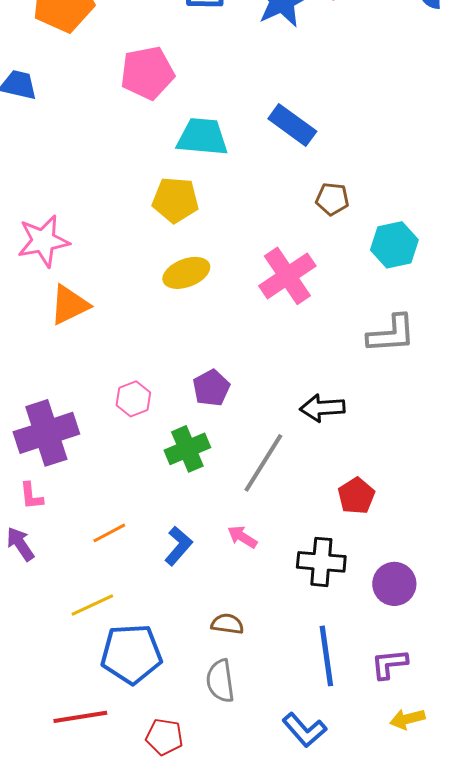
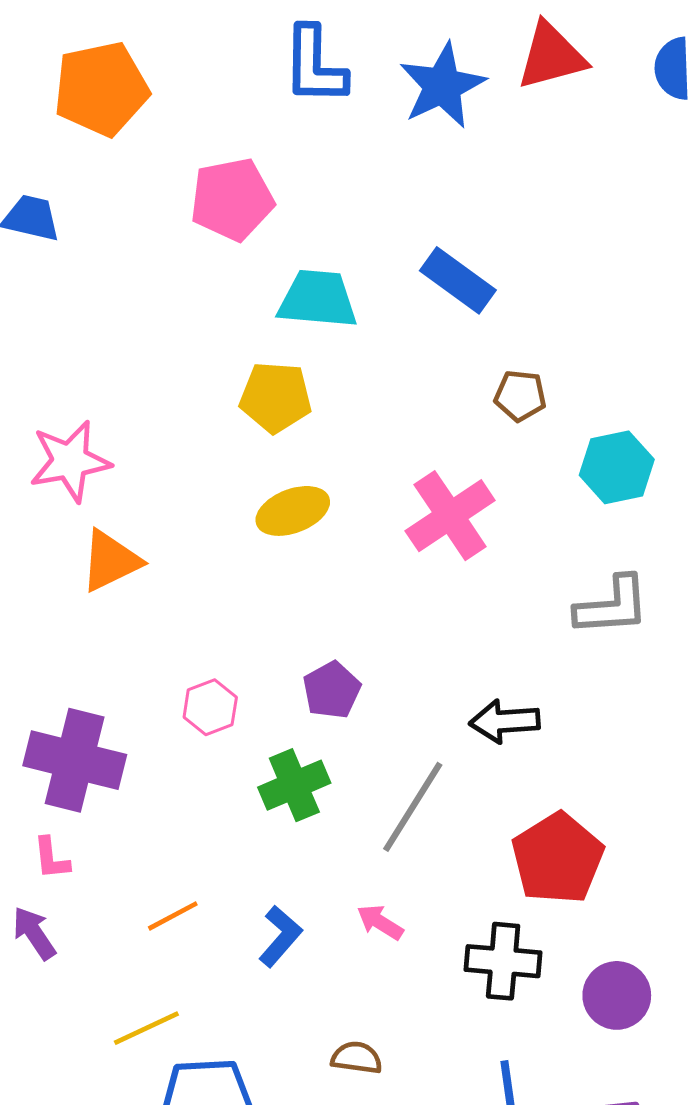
purple cross: (46, 433) -> (75, 760), turned 32
red pentagon: (356, 496) -> (558, 858), size x1.6

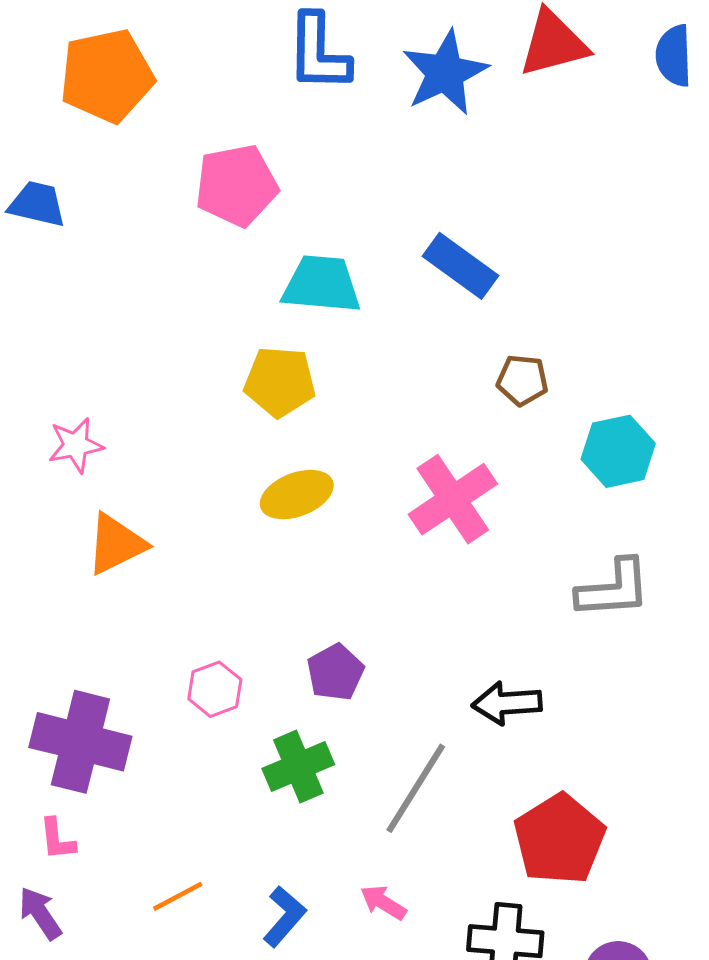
pink star: (70, 461) -> (76, 445), size x0.7

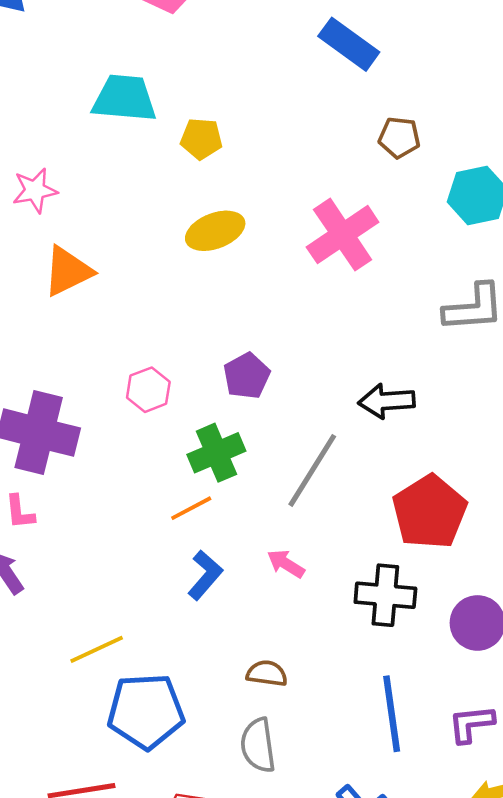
cyan trapezoid: (321, 284) -> (124, 98), moved
yellow pentagon: (280, 382) -> (201, 139), size x0.7
orange line: (178, 896) -> (191, 508), moved

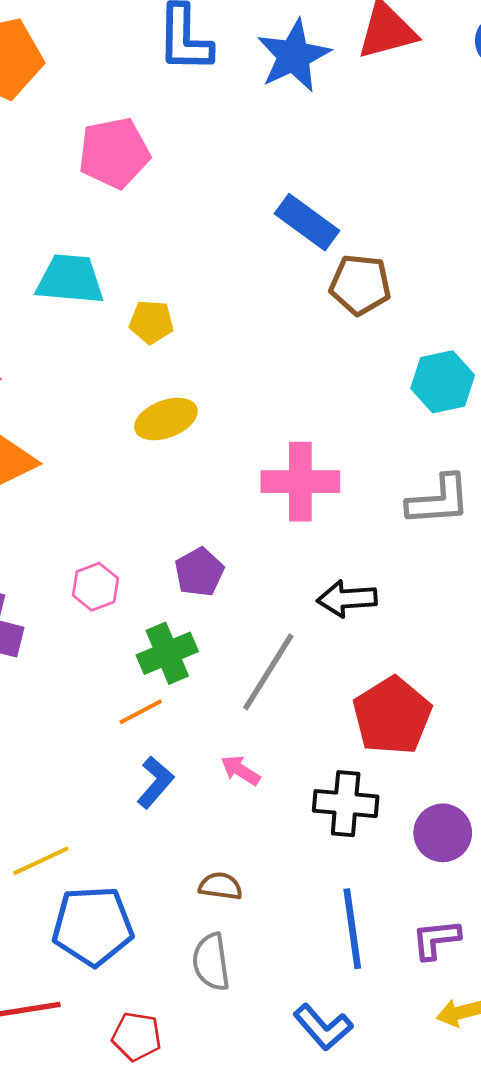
brown pentagon: (399, 137) -> (360, 285), moved, size x1.4
pink cross: (343, 235) -> (300, 482), moved, turned 34

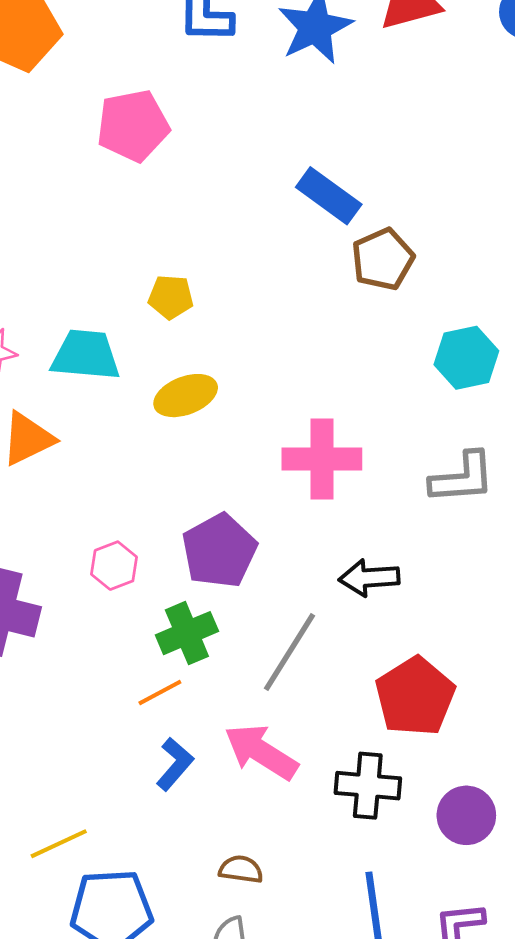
cyan trapezoid: (70, 279) -> (86, 355), moved
brown pentagon: (360, 285) -> (383, 259), turned -30
purple pentagon: (199, 572) -> (219, 551), size x1.5
pink arrow: (240, 770) -> (261, 752), size x1.8

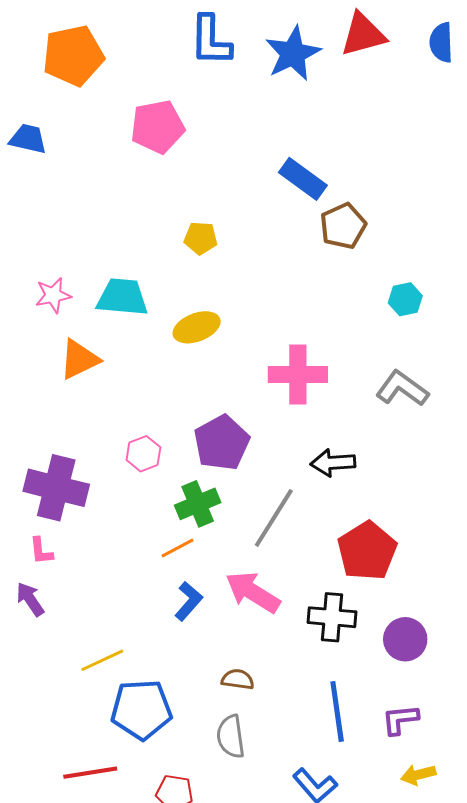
yellow pentagon: (171, 297) -> (201, 238), moved
cyan hexagon: (466, 358) -> (405, 299), size x0.7
gray L-shape: (462, 478) -> (402, 389), turned -140

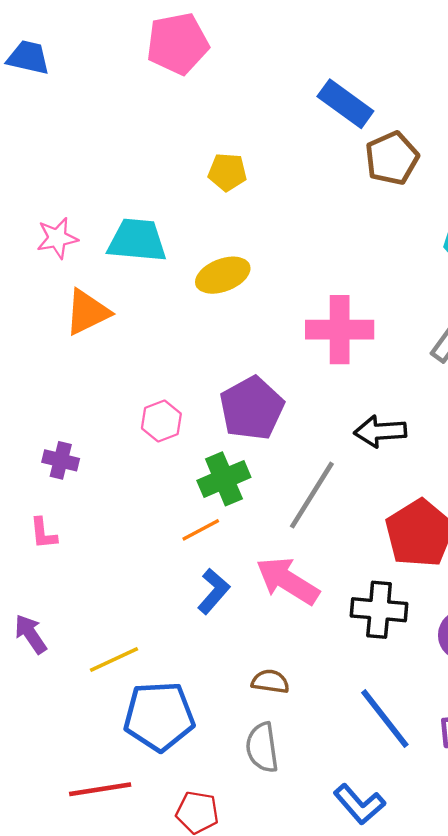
purple cross: (56, 488) -> (61, 460), size x0.5
purple arrow: (30, 599) -> (31, 634), moved
blue line: (337, 711) -> (385, 719), turned -30

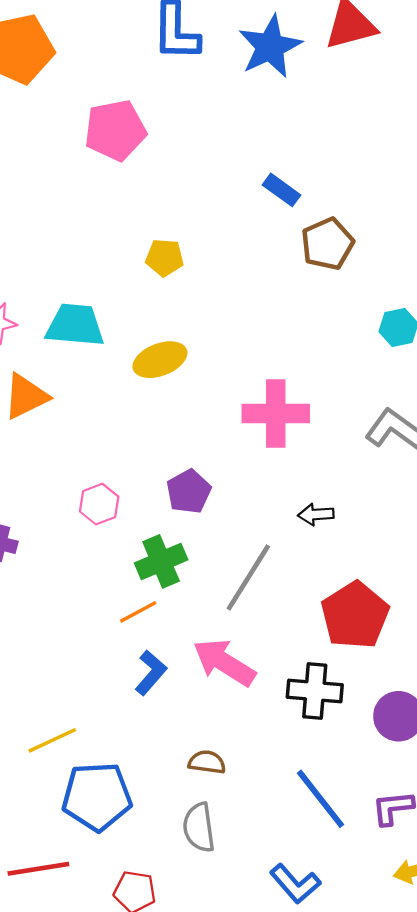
blue rectangle: (345, 104) -> (282, 190), size x0.7
purple pentagon: (252, 408) -> (189, 491), size x0.7
black arrow: (380, 431) -> (316, 514), size x0.7

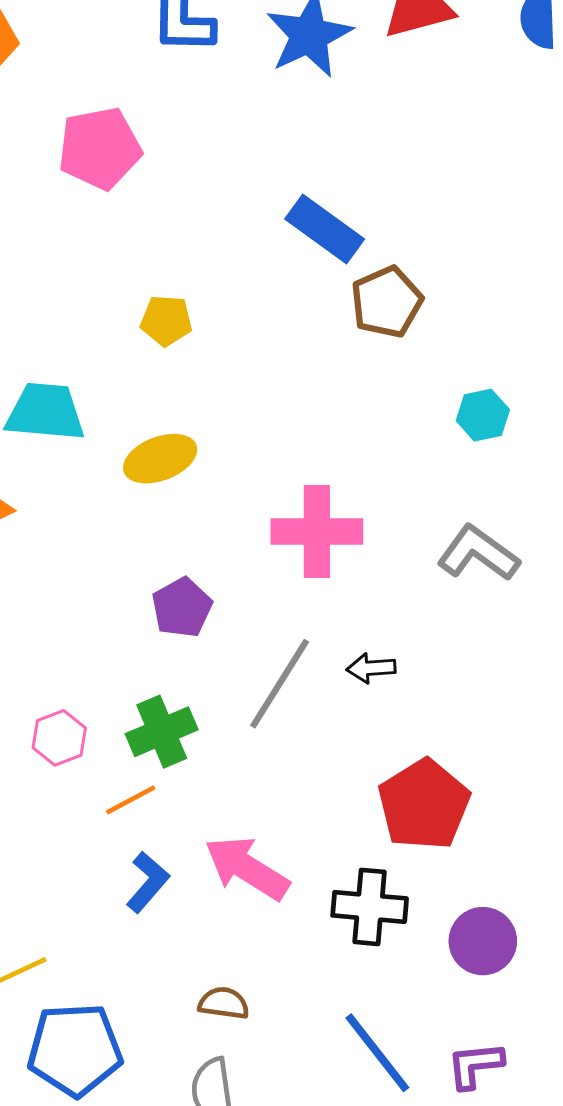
blue rectangle: (282, 190) -> (325, 229), size x1.5
purple pentagon: (189, 491) -> (182, 608), moved
pink hexagon: (99, 504) -> (59, 738), moved
gray line: (248, 577) -> (280, 684), moved

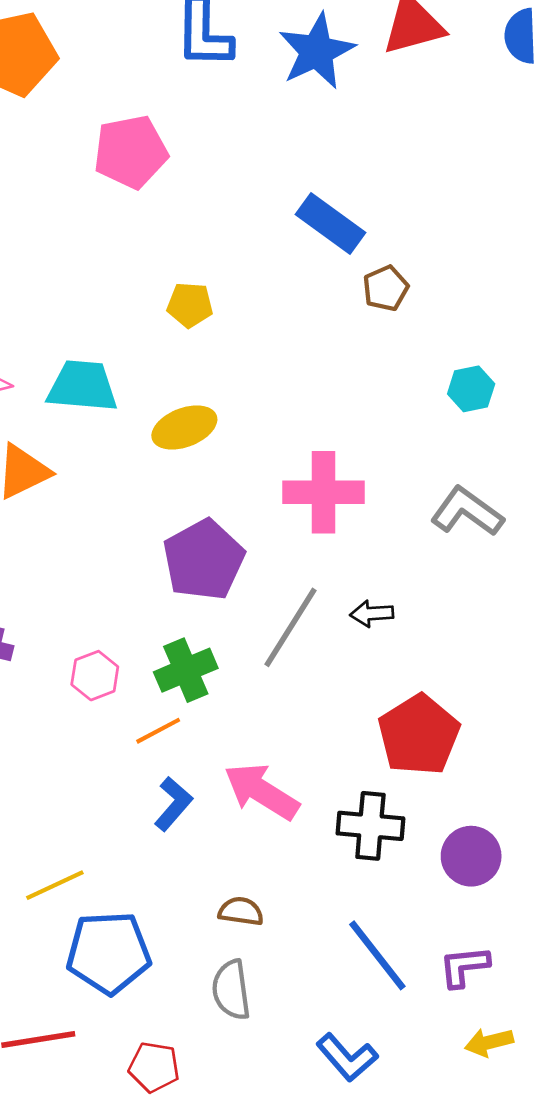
brown pentagon: (387, 302) -> (386, 288), size x0.7
purple pentagon: (182, 608) -> (204, 560), size x1.5

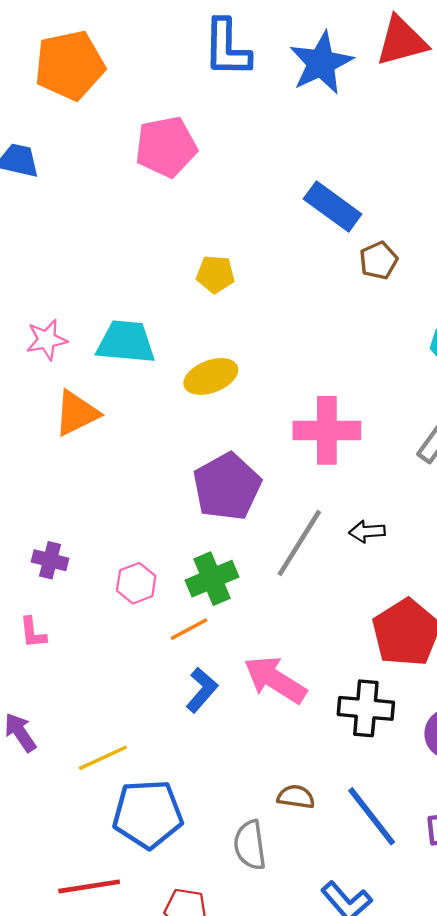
brown semicircle: (241, 911) -> (296, 797), moved

